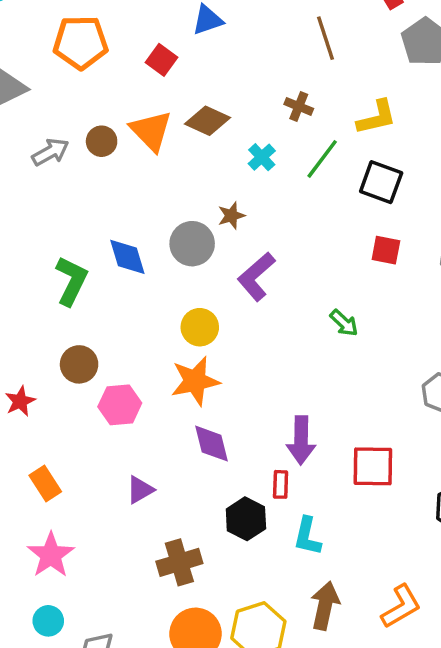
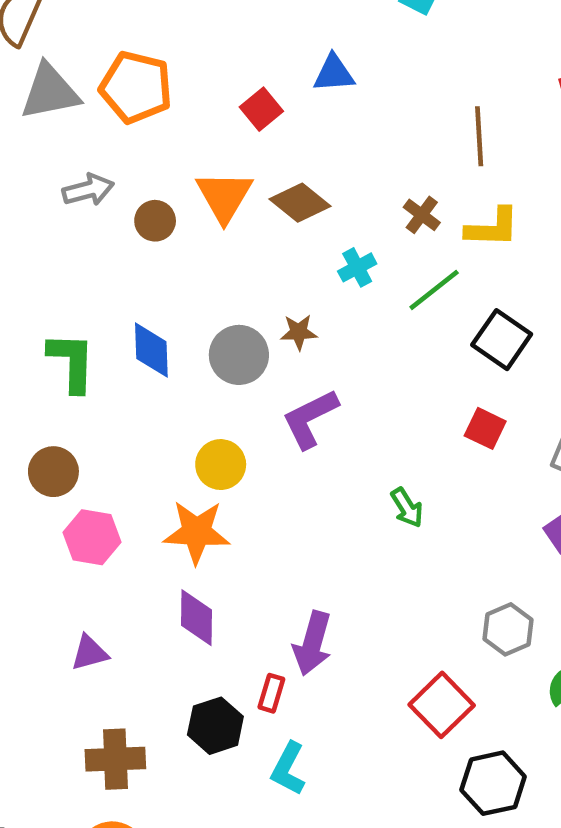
orange pentagon: (81, 42) -> (136, 87), moved
yellow L-shape: (377, 117) -> (492, 228), moved
brown circle: (102, 141) -> (155, 221), moved
green L-shape: (71, 281) -> (72, 362), turned -39
red square: (373, 466) -> (442, 705), moved, turned 30

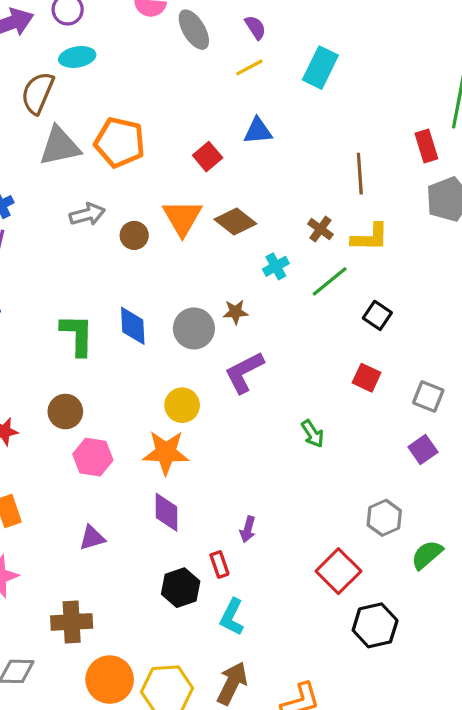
black square: (502, 340) -> (377, 315), size x0.7
purple arrow: (312, 643) -> (248, 529), size x0.6
red rectangle: (271, 693) -> (219, 564), turned -35
brown cross: (115, 759) -> (72, 622), moved

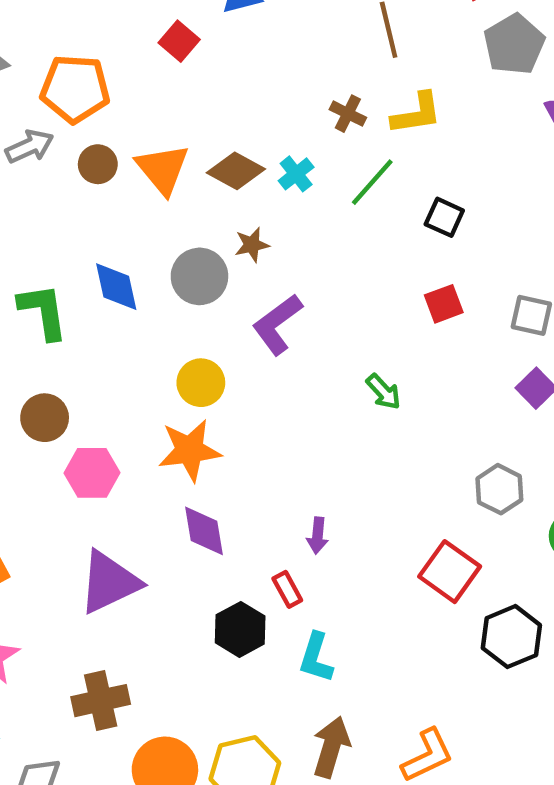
orange pentagon: (120, 142) -> (75, 89), moved
orange triangle: (182, 218) -> (163, 169), moved
brown diamond: (235, 222) -> (236, 171), moved
red square: (367, 378) -> (444, 304), turned -36
purple triangle: (92, 538) -> (109, 582), size x1.8

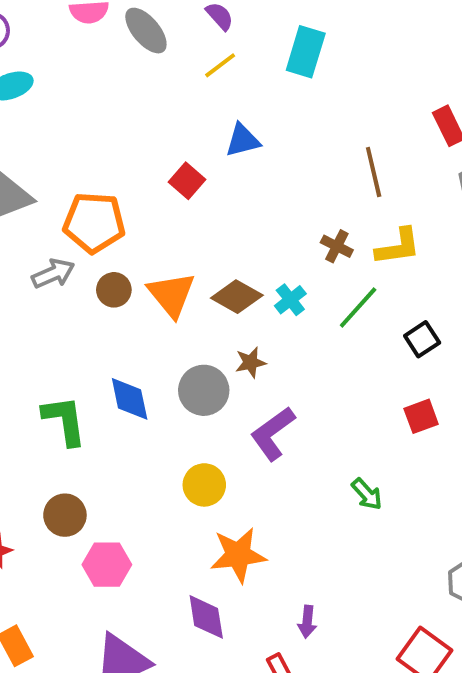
black square: (444, 217) -> (422, 339), turned 32
orange star: (190, 450) -> (238, 555), moved

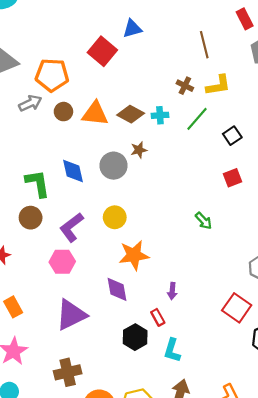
red square: (187, 181) -> (102, 51), size x1.5
orange triangle: (172, 295) -> (95, 114), turned -44
cyan cross: (290, 300) -> (160, 115), turned 35
purple L-shape: (273, 433) -> (72, 227), moved
brown circle: (65, 515) -> (31, 218), moved

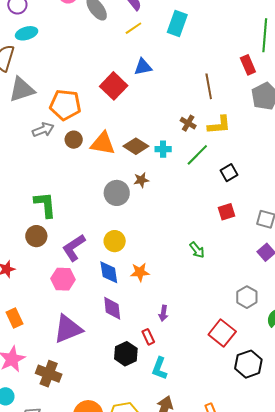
blue diamond: (73, 171) -> (109, 272), moved
orange star: (134, 255) -> (140, 272), moved, size x0.7
brown cross: (68, 372) -> (49, 374), moved, turned 30

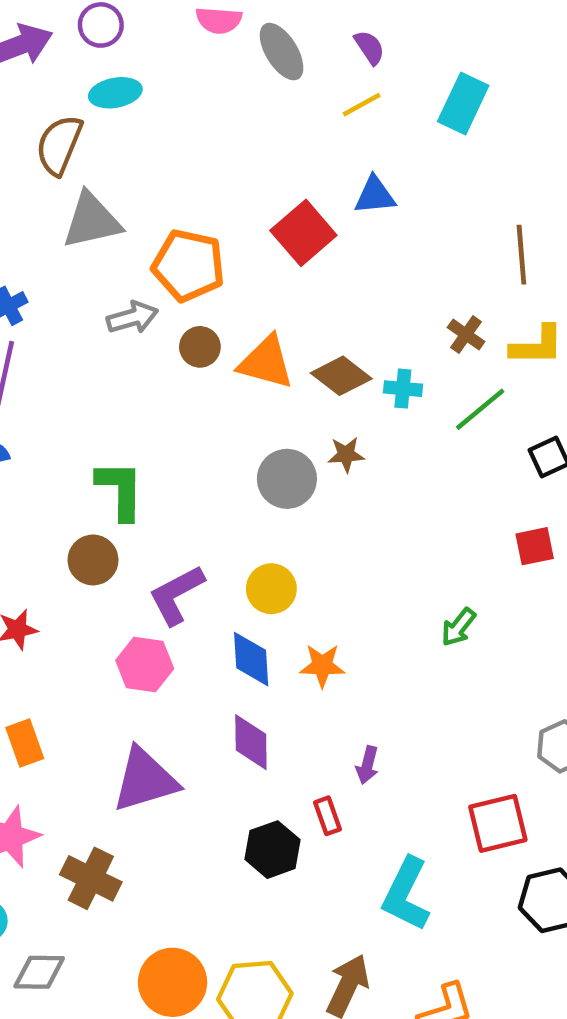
green arrow: (197, 250) -> (458, 627), turned 72
red square: (222, 333) -> (498, 823), turned 32
cyan L-shape: (159, 368) -> (406, 894), moved, size x1.4

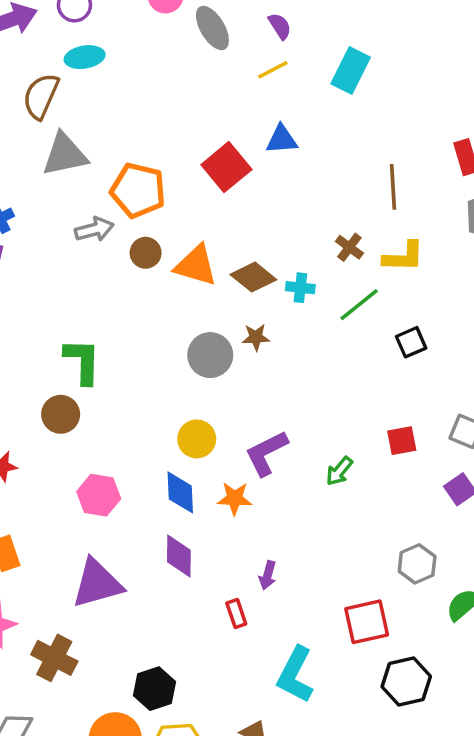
red square: (535, 546) -> (402, 441), moved
purple L-shape: (176, 595) -> (266, 453), moved
black hexagon: (272, 850) -> (155, 689), moved

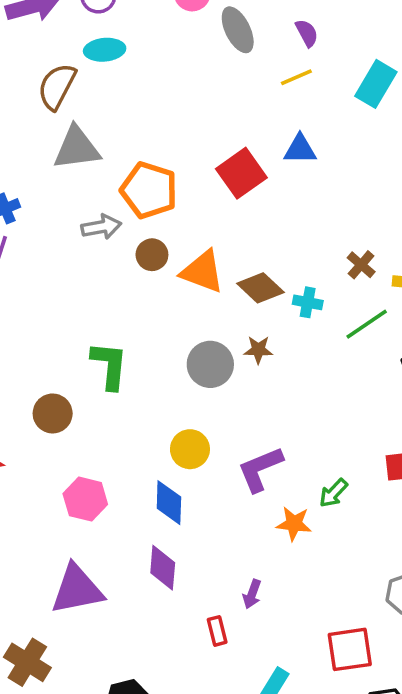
green L-shape: (82, 361) -> (109, 365), moved
orange star: (235, 498) -> (294, 524), moved

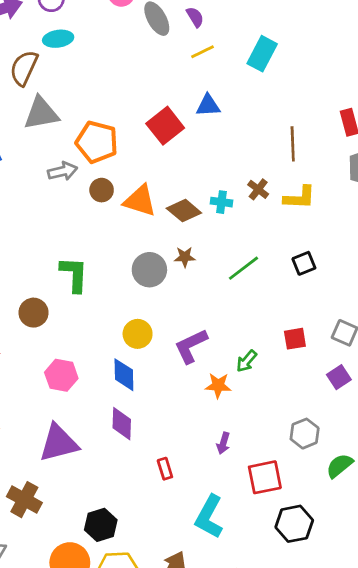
purple semicircle: (307, 33) -> (195, 17), moved
cyan cross: (308, 302) -> (222, 202), moved
green line: (367, 324) -> (243, 268), moved
purple arrow: (252, 594) -> (223, 443), moved

